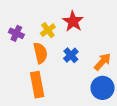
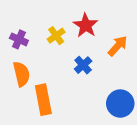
orange semicircle: (40, 53) -> (22, 74), moved
orange arrow: (102, 62) -> (118, 46), moved

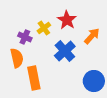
purple cross: (19, 39) -> (25, 37), moved
blue cross: (83, 65) -> (65, 51), size x1.5

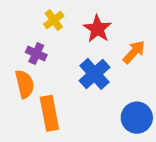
yellow cross: (44, 28) -> (54, 20), moved

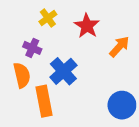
blue cross: (95, 74) -> (63, 71), moved

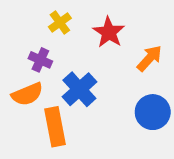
orange semicircle: (22, 75) -> (27, 94), turned 80
blue circle: (122, 105) -> (153, 112), moved

